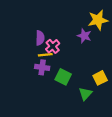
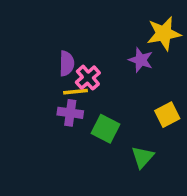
yellow square: (100, 78) -> (167, 115), moved

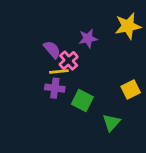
purple star: (141, 60) -> (88, 38), moved, turned -30
purple semicircle: (67, 63) -> (52, 50), turned -42

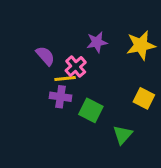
yellow star: (128, 26) -> (141, 45), moved
purple semicircle: (52, 50) -> (45, 56), moved
yellow square: (131, 90) -> (144, 98), turned -36

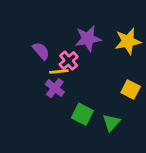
purple star: (97, 42) -> (88, 39), size x1.4
purple cross: (61, 97) -> (55, 88), turned 30
green square: (91, 110) -> (82, 114), moved

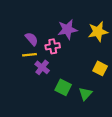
pink cross: (69, 61) -> (53, 46), turned 32
yellow line: (59, 72) -> (29, 55), moved

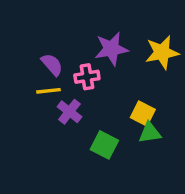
yellow square: (100, 68) -> (143, 113), moved
green triangle: (85, 94) -> (150, 133), moved, turned 40

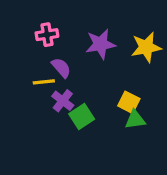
purple semicircle: (52, 65) -> (61, 68), moved
pink cross: (87, 77) -> (47, 35), moved
green square: (104, 145) -> (82, 117), moved, turned 30

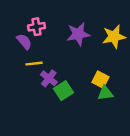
purple semicircle: (61, 68) -> (24, 41), moved

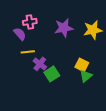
green triangle: (105, 93) -> (86, 76), turned -32

